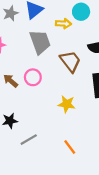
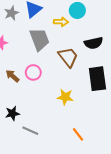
gray line: (29, 140) -> (30, 131), turned 56
orange line: (70, 147) -> (78, 134), moved

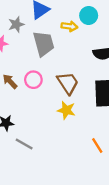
gray star: (11, 13) -> (16, 24), moved
brown trapezoid: (68, 57) -> (68, 83), moved
orange line: (78, 134) -> (97, 146), moved

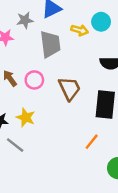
yellow star: (66, 110) -> (26, 117), moved
orange line: (97, 146) -> (92, 142), moved, turned 63

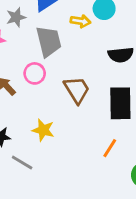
pink circle: (34, 80) -> (35, 73), moved
yellow star: (26, 117) -> (43, 130), moved

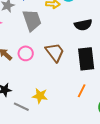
pink circle: (35, 73) -> (26, 53), moved
yellow star: (43, 130) -> (40, 96), moved

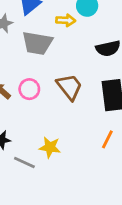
gray trapezoid: (32, 20) -> (37, 43), turned 120

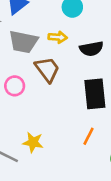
yellow arrow: (66, 20) -> (58, 37), moved
brown trapezoid: (69, 87) -> (47, 69), moved

